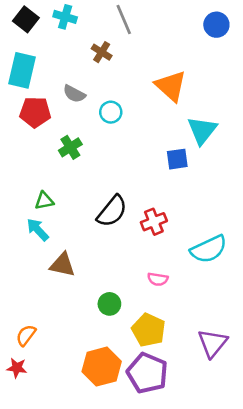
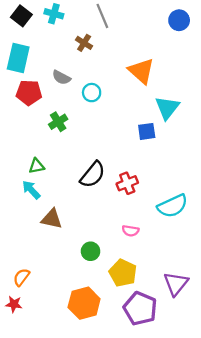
purple pentagon: (147, 373) -> (140, 308), moved

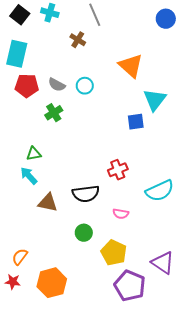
gray semicircle: (61, 77) -> (57, 85), moved
black semicircle: (93, 175) -> (86, 194), moved, turned 44
purple triangle: (176, 284) -> (163, 263), turned -35
orange hexagon: (84, 303) -> (52, 283), moved

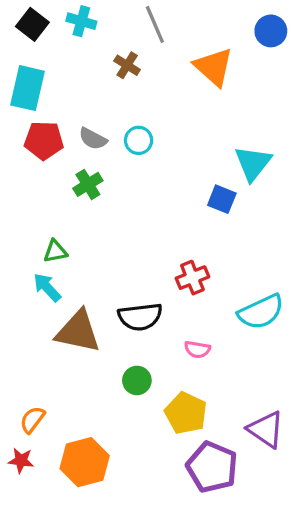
orange triangle: (131, 66) -> (214, 67), moved
blue square: (136, 122) -> (222, 199), turned 30
brown triangle: (48, 203) -> (78, 331), size x1.4

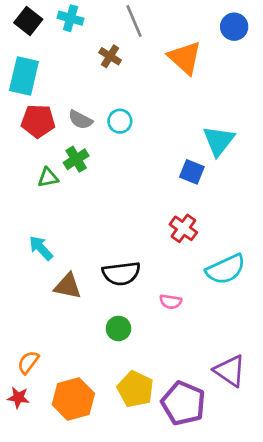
green triangle: (55, 251) -> (48, 178), moved
red cross: (192, 278) -> (183, 228), moved, turned -32
brown triangle: (78, 331) -> (68, 286), size x0.7
yellow pentagon: (186, 413) -> (135, 389), moved

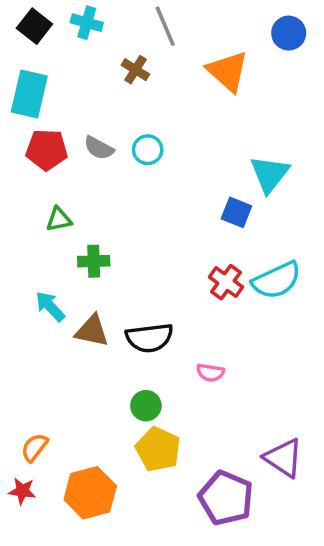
green cross: (76, 159) -> (94, 261), moved, turned 30
cyan semicircle: (226, 269) -> (276, 280), moved
brown triangle: (68, 286) -> (92, 331), moved
yellow pentagon: (135, 389) -> (158, 449), moved

